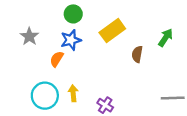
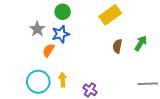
yellow rectangle: (112, 31) -> (110, 15), moved
gray star: (29, 36) -> (37, 29), moved
green arrow: (166, 38) -> (141, 43), moved

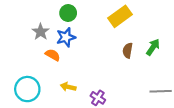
orange semicircle: (48, 50) -> (53, 55), turned 88
yellow arrow: (63, 80) -> (68, 87), turned -72
cyan circle: (38, 82) -> (27, 89), moved

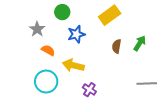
blue star: (66, 37) -> (76, 34), moved
yellow arrow: (68, 87) -> (73, 65), moved, size x1.5
cyan circle: (27, 89) -> (46, 81), moved

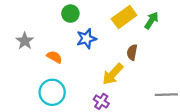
gray star: (37, 29) -> (25, 41), moved
green arrow: (140, 43) -> (151, 20), moved
yellow arrow: (73, 65) -> (113, 74), moved, turned -60

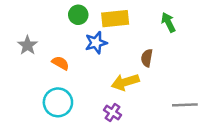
yellow rectangle: (124, 17) -> (115, 19), moved, turned 30
green arrow: (151, 20) -> (168, 22), turned -60
yellow arrow: (113, 74) -> (125, 82), turned 30

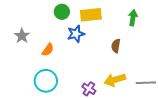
green arrow: (168, 22) -> (133, 18), turned 35
orange semicircle: (60, 63) -> (48, 50), turned 96
yellow arrow: (125, 82) -> (115, 80), moved

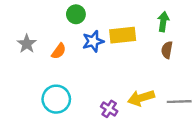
yellow rectangle: (91, 15) -> (123, 35), moved
brown semicircle: (116, 46) -> (167, 50), moved
orange semicircle: (48, 50) -> (59, 51), moved

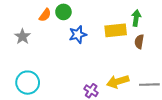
yellow rectangle: (123, 35) -> (116, 30), moved
orange semicircle: (59, 51) -> (45, 15), moved
cyan circle: (56, 99) -> (28, 83), moved

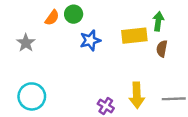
yellow arrow: (118, 82) -> (137, 95), turned -75

